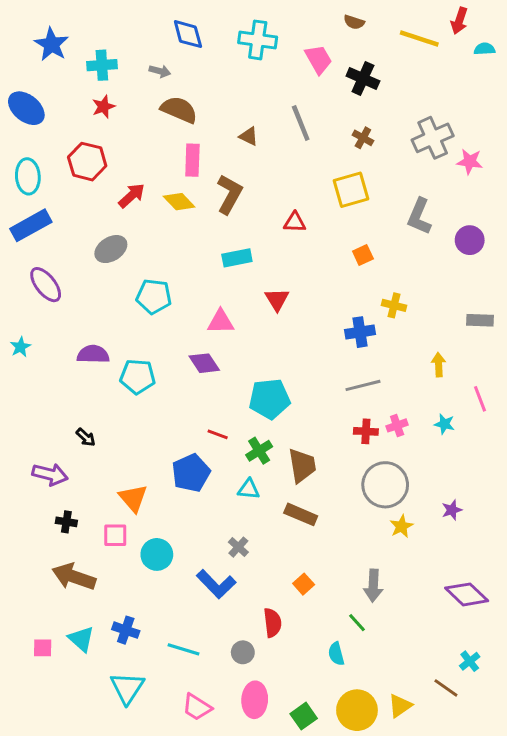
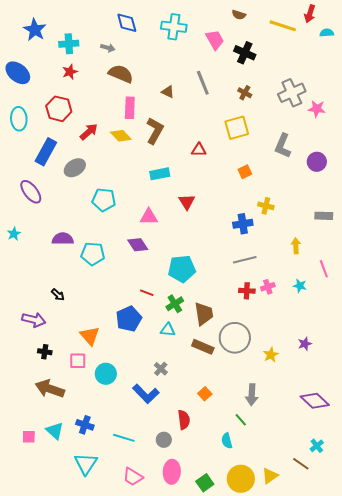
blue rectangle: (31, 225) -> (46, 152), moved, turned -32
gray circle: (385, 485) -> (235, 338), moved

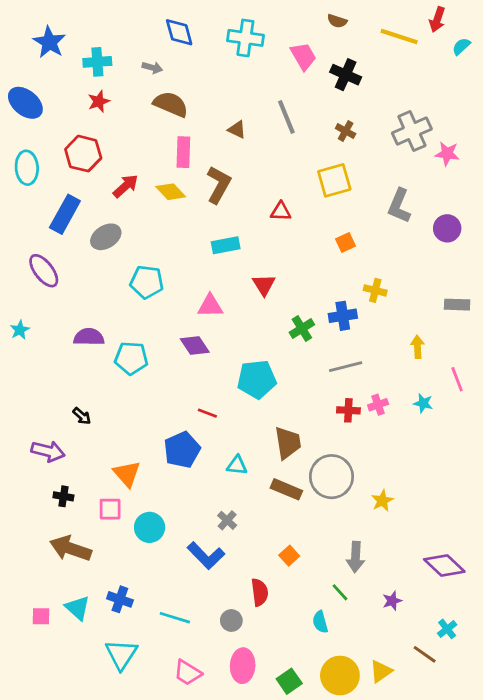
cyan semicircle: (327, 33) -> (461, 46), turned -40
green cross: (175, 304) -> (302, 329), moved
purple star: (305, 344) -> (392, 601), moved

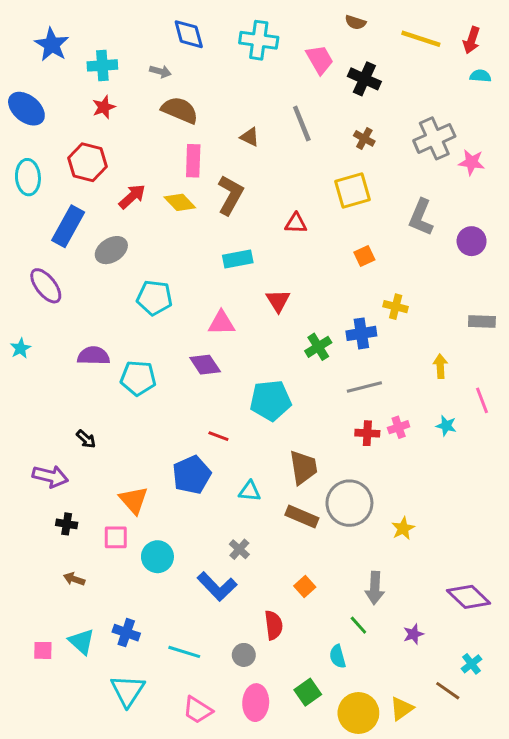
red arrow: (437, 20) -> (472, 40), moved
cyan semicircle: (461, 46) -> (480, 76), moved, turned 48
brown arrow: (71, 549) -> (74, 579), size x0.5
green square: (289, 681) -> (308, 692), moved

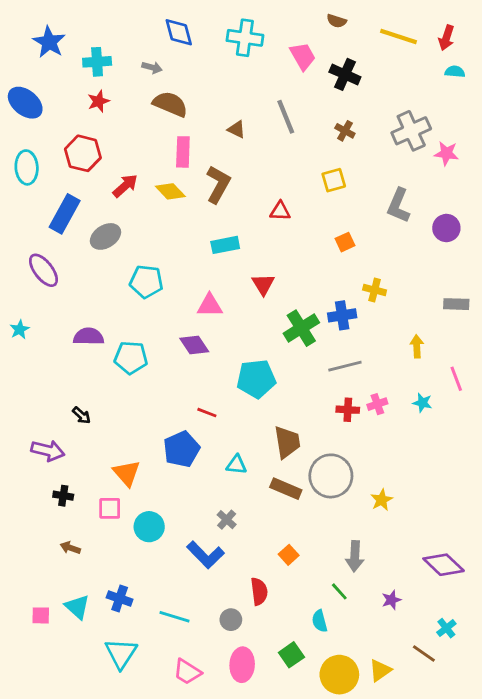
yellow square: (352, 191) -> (334, 180), size x0.7
green cross: (318, 347) -> (301, 328), size x1.4

